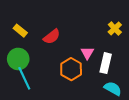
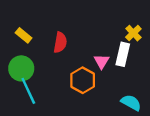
red semicircle: (52, 37) -> (60, 42), turned -42
white rectangle: (106, 63) -> (123, 54), moved

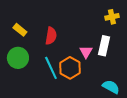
yellow cross: (133, 33) -> (112, 17), moved, turned 32
cyan line: (28, 91) -> (51, 68), moved

